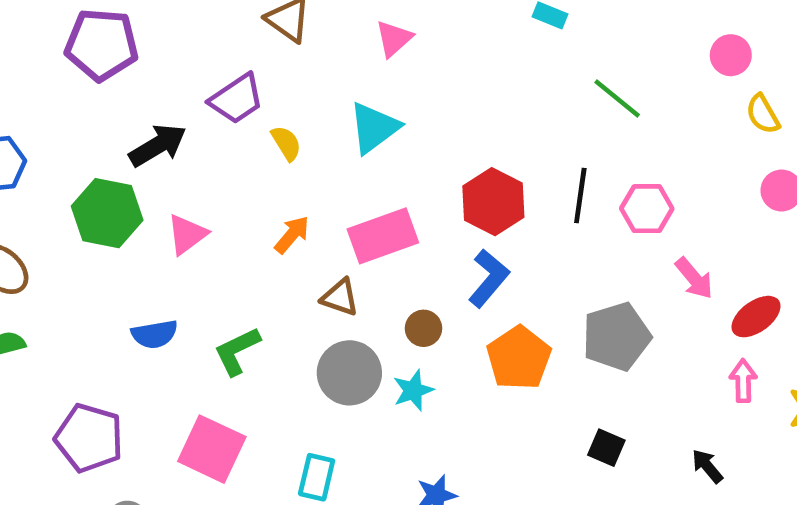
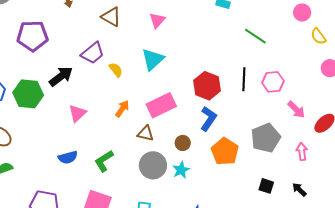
green hexagon: (107, 213) -> (28, 94), moved
pink arrow: (743, 381) -> (302, 152), moved
black arrow: (707, 466) -> (299, 190), moved

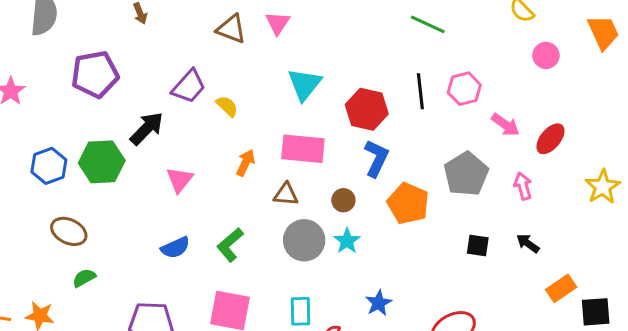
brown triangle: (111, 17) -> (231, 29), moved
cyan triangle: (153, 59) -> (305, 84), moved
pink rectangle: (161, 105) -> (303, 149), turned 40

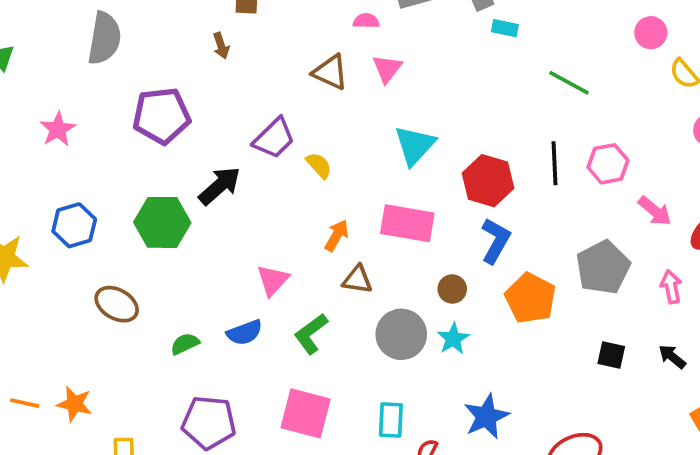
blue hexagon: (49, 166) -> (74, 225), moved
pink triangle: (180, 180) -> (273, 280), moved
brown triangle: (286, 194) -> (357, 280), moved
green semicircle: (84, 278) -> (185, 344), moved
blue star: (379, 303) -> (486, 417), size x1.4

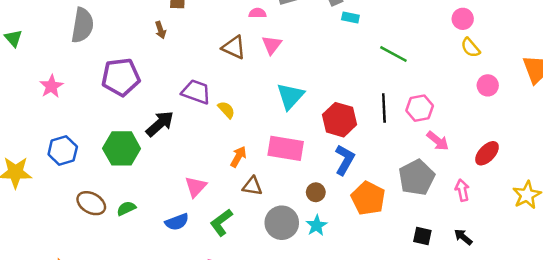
pink circle: (651, 33) -> (463, 19), moved
purple trapezoid: (274, 138) -> (196, 92), turned -116
pink arrow: (655, 211) -> (438, 141), moved
green semicircle: (185, 344) -> (126, 208), moved

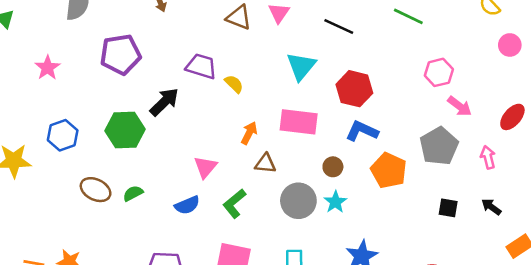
black line: (384, 108) -> (339, 27), moved, turned -60
blue L-shape: (345, 160) -> (362, 131), turned -92

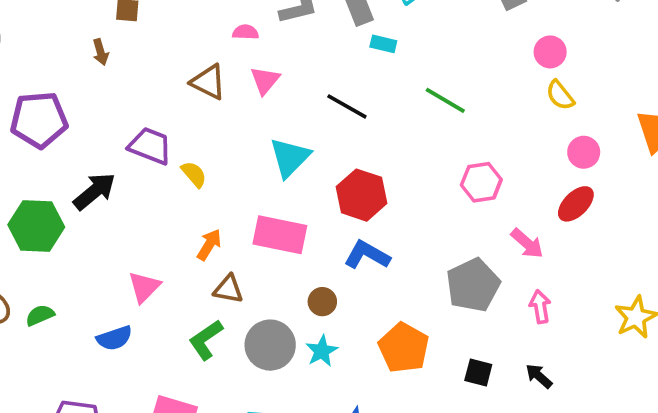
pink arrow: (460, 106) -> (527, 243), moved
red ellipse: (512, 117) -> (576, 204), moved
orange pentagon: (389, 171) -> (404, 348), moved
green L-shape: (234, 204) -> (206, 340), moved

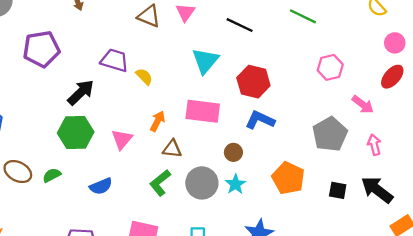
green hexagon: (36, 226) -> (76, 133), moved
pink triangle: (144, 287) -> (122, 139), moved
black arrow: (539, 376) -> (377, 190), size x1.8

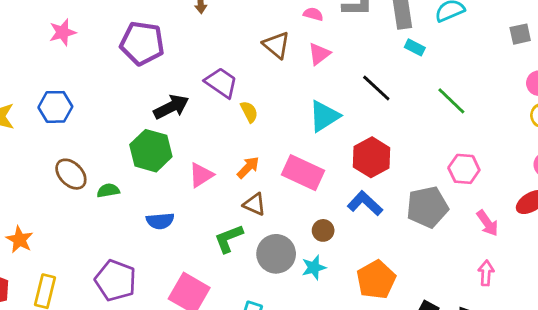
gray pentagon: (330, 134) -> (427, 207), moved

